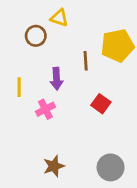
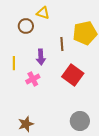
red square: (101, 104) -> (73, 75), size x1.5
brown star: (54, 166) -> (26, 124), moved

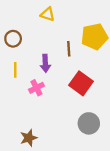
brown circle: (26, 26) -> (13, 39), moved
gray circle: (80, 121) -> (89, 123), moved

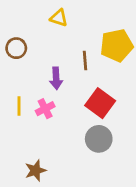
yellow line: (15, 70) -> (19, 106), moved
gray circle: (89, 123) -> (99, 139), moved

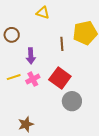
purple arrow: (56, 78) -> (31, 56), moved
red square: (100, 103) -> (60, 78), moved
yellow line: (19, 106) -> (14, 77), turned 72

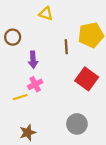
yellow line: (14, 77) -> (20, 97), moved
red square: (60, 78) -> (87, 79), moved
gray circle: (72, 101) -> (77, 124), moved

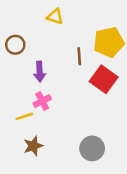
red square: (87, 79) -> (104, 79), moved
brown star: (28, 133) -> (33, 146), moved

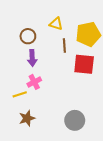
yellow triangle: (55, 17) -> (56, 24), moved
brown circle: (15, 45) -> (28, 36), moved
red square: (104, 79) -> (84, 64), turned -30

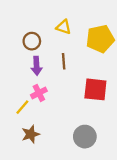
brown line: (64, 46) -> (64, 61), moved
red square: (84, 64) -> (95, 89), moved
yellow line: (20, 94) -> (22, 107), turned -32

